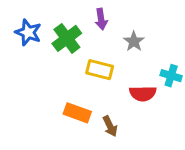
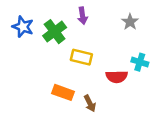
gray star: (134, 41) -> (130, 22), moved

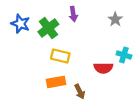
yellow rectangle: (81, 57) -> (60, 56), moved
orange rectangle: (63, 92) -> (56, 82), turned -30

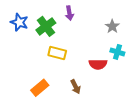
gray star: (115, 19) -> (112, 26), moved
orange rectangle: (56, 82) -> (40, 88), moved, turned -30

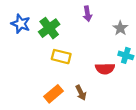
purple arrow: (69, 13) -> (87, 14), moved
orange rectangle: (40, 88) -> (54, 94), moved

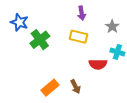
green cross: (49, 28) -> (40, 40), moved
yellow rectangle: (61, 57) -> (79, 37), moved

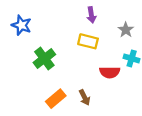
green cross: (40, 40) -> (44, 58), moved

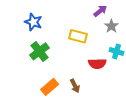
purple arrow: (91, 15) -> (100, 11), moved, turned -120
blue star: (21, 25) -> (33, 22), moved

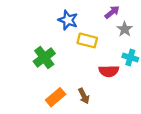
blue star: (33, 22) -> (68, 20), moved

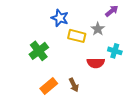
purple arrow: (112, 12) -> (112, 11), moved
gray star: (125, 29) -> (98, 29), moved

